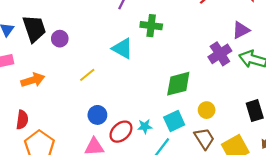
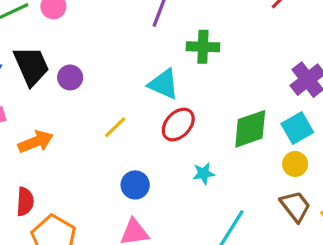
cyan square: (174, 121) -> (297, 128), moved
cyan star: (145, 126) -> (204, 173), moved
red ellipse: (121, 132) -> (178, 125), moved

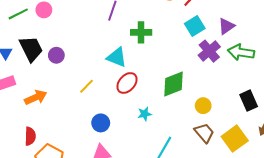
cyan square: (297, 128) -> (195, 26), moved

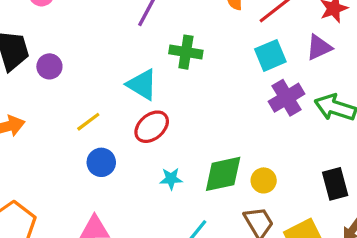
purple triangle: (226, 26) -> (319, 47), moved
green diamond: (173, 84) -> (223, 174), moved
blue circle: (101, 123) -> (101, 162), moved

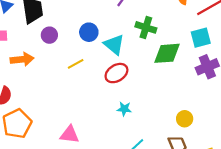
purple circle: (49, 66) -> (49, 35), moved
blue circle: (101, 162) -> (89, 32), moved
green diamond: (223, 174) -> (167, 53), moved

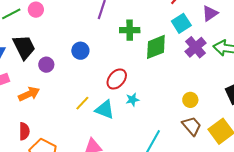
cyan triangle: (114, 45) -> (105, 109), moved
yellow line: (76, 64) -> (82, 103), moved
cyan star: (124, 109) -> (132, 100), moved

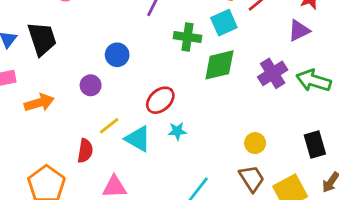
cyan square: (181, 23) -> (224, 23), moved
purple circle: (46, 65) -> (91, 85), moved
red semicircle: (24, 131) -> (85, 151), moved

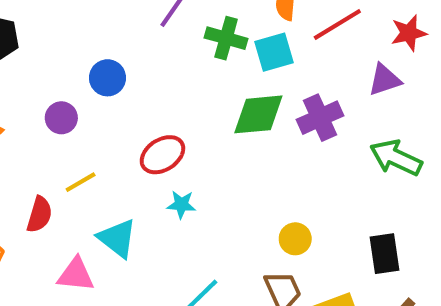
green cross: (188, 37) -> (226, 38), moved
purple cross: (273, 73) -> (320, 118), moved
cyan triangle: (138, 139) -> (117, 238), moved

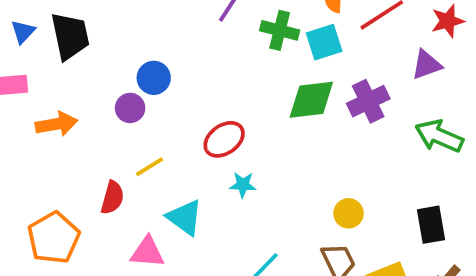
blue circle: (107, 78) -> (154, 78), moved

